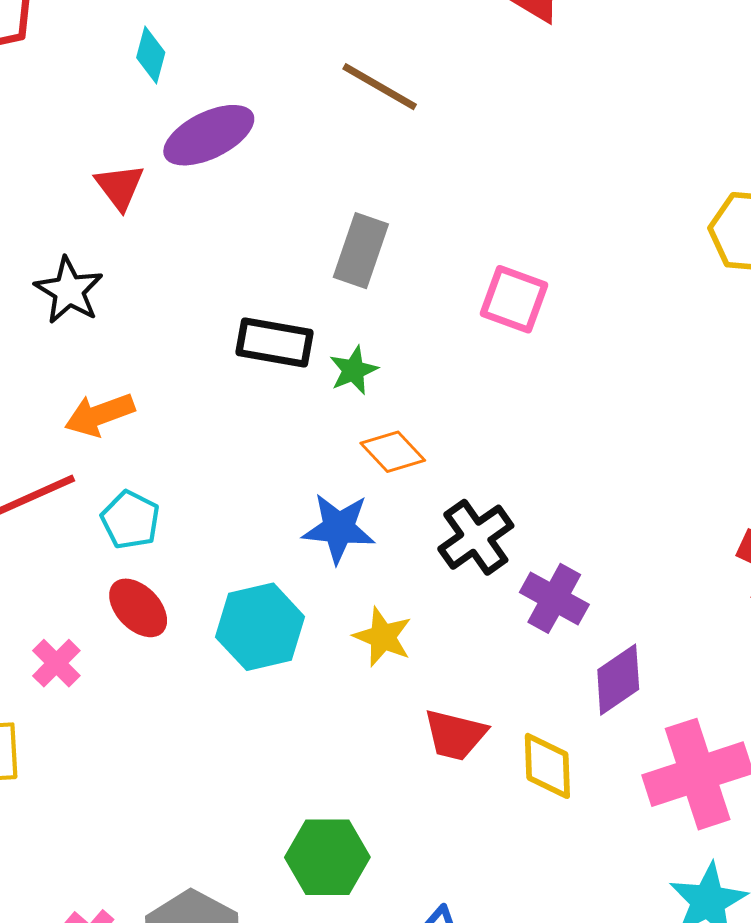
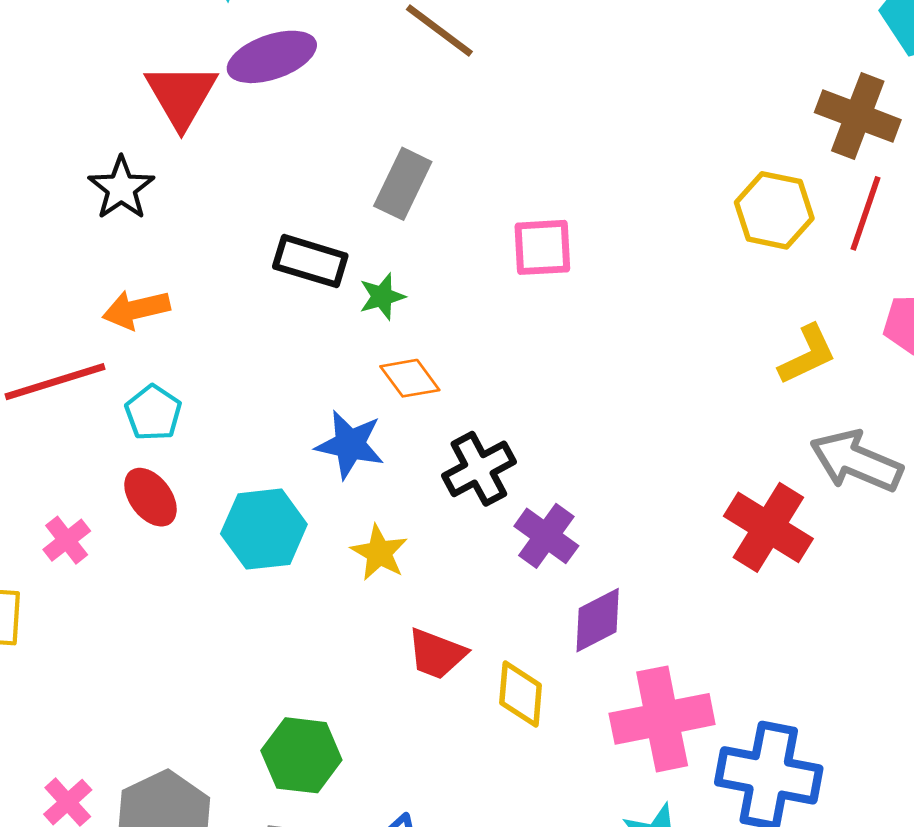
red triangle: (120, 187) -> (181, 95), size x1.5
pink square: (514, 299) -> (542, 247), turned -30

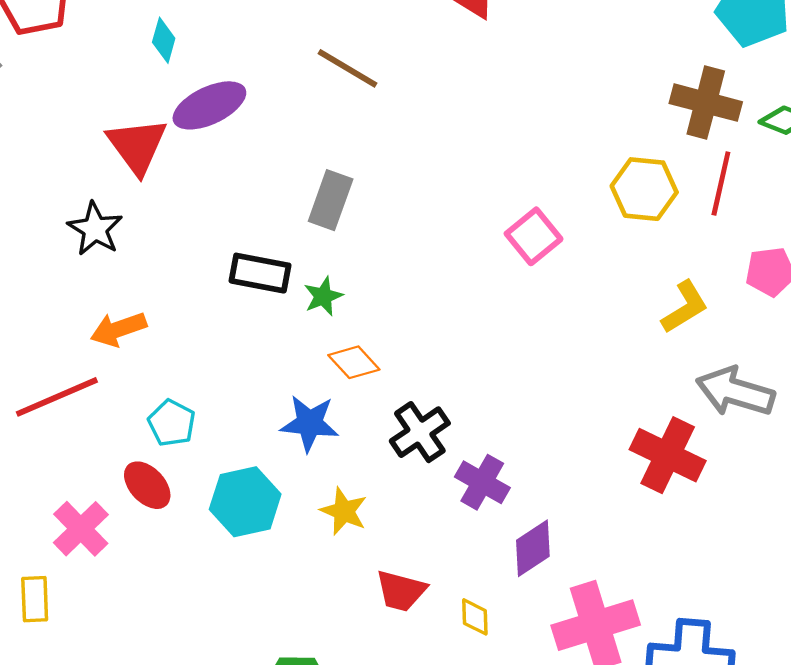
pink square: (542, 247) -> (534, 236), moved, turned -30
cyan pentagon: (153, 413) -> (172, 423), moved
pink cross: (67, 540) -> (81, 529), size x1.4
yellow diamond: (521, 694) -> (475, 617), size x0.7

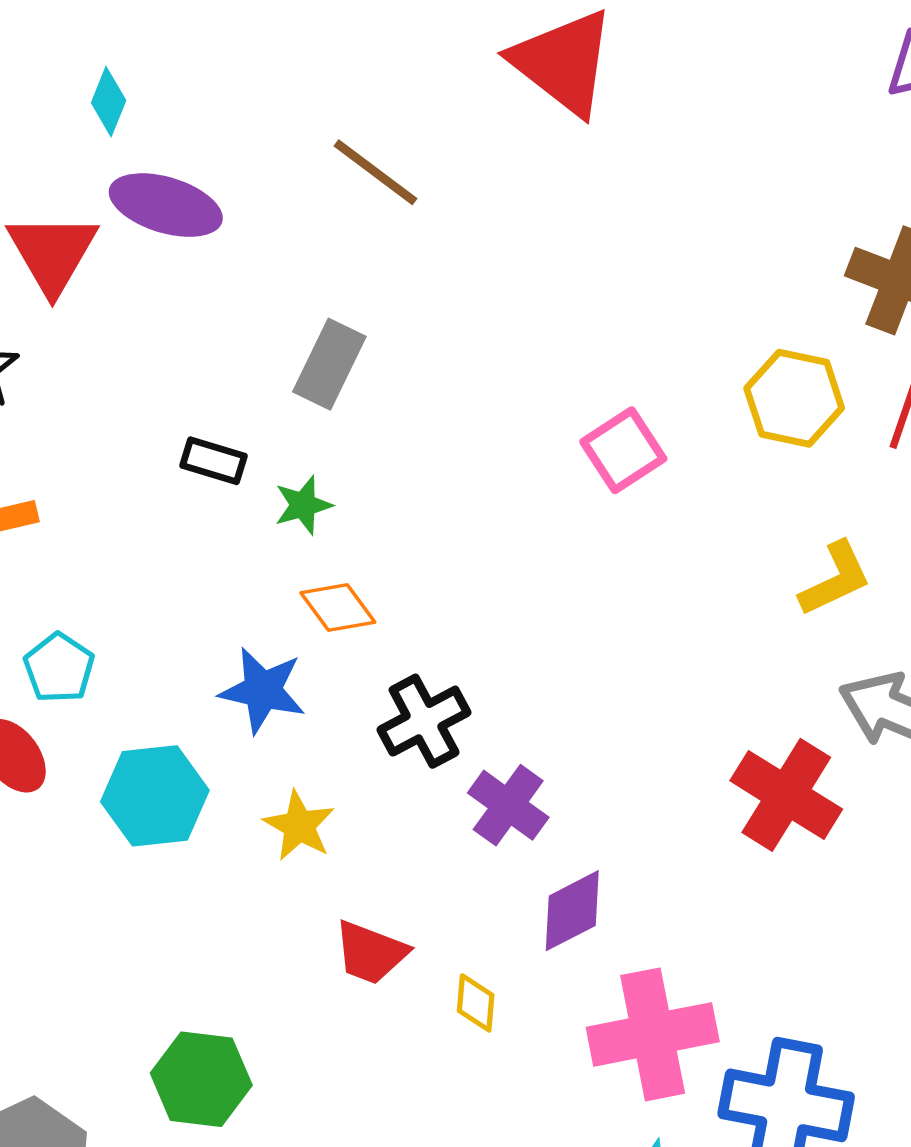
purple ellipse: (209, 105) -> (166, 205), turned 36
black rectangle: (260, 273) -> (213, 461), size x0.7

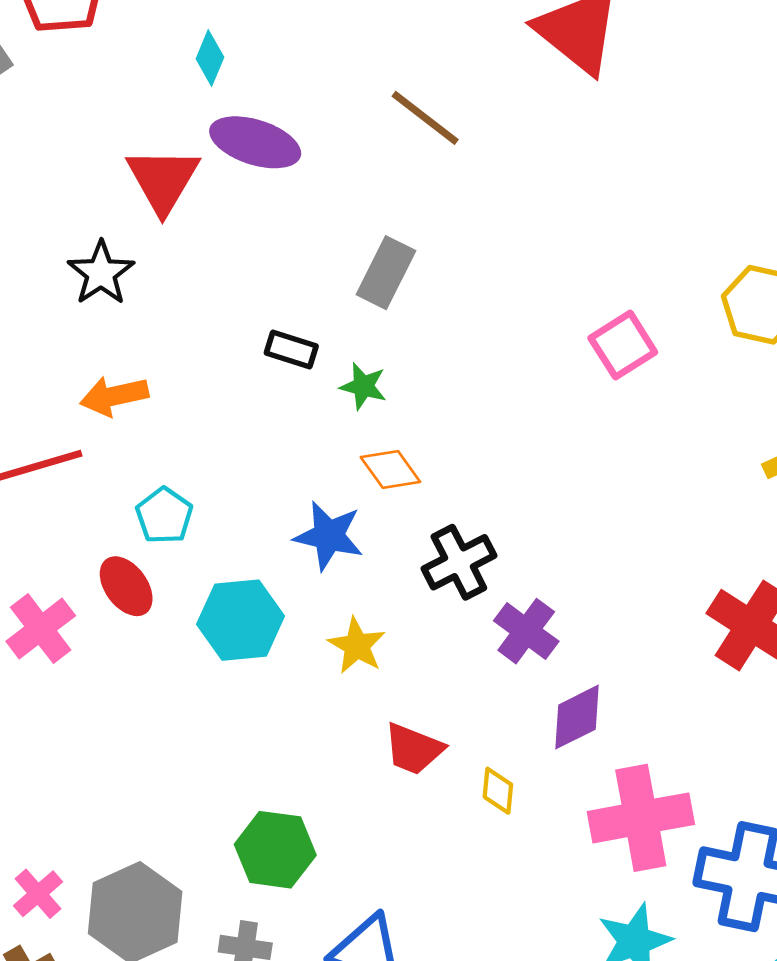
green star: (303, 505) -> (363, 386), turned 30

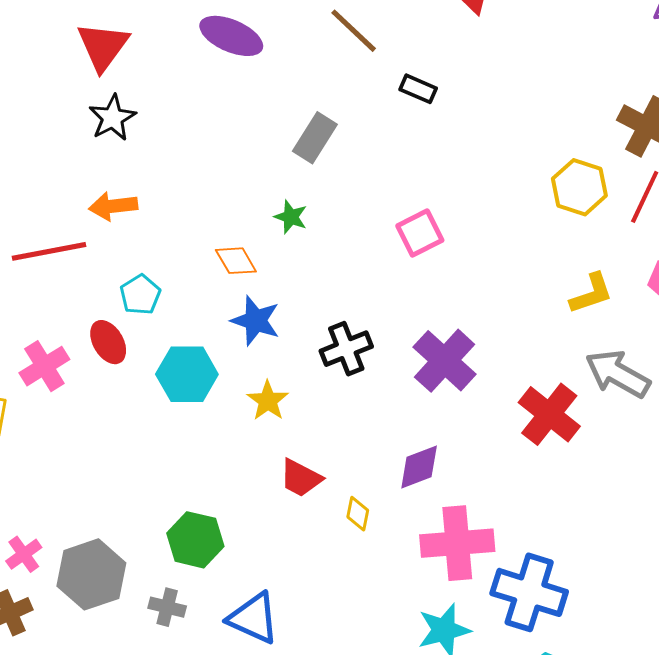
red triangle: (163, 180) -> (103, 46), moved
pink square: (623, 345) -> (420, 233), moved
black rectangle: (291, 350) -> (418, 89), moved
orange diamond: (390, 469) -> (236, 261), moved
purple cross: (526, 631) -> (445, 361), moved, size x1.4

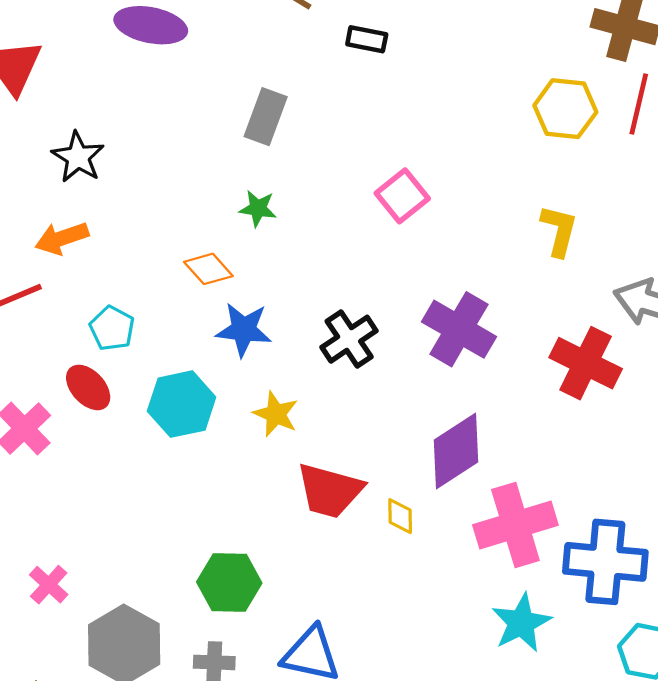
black star: (112, 118) -> (78, 157), moved
yellow L-shape: (591, 294) -> (559, 231), moved, turned -45
purple diamond: (419, 467) -> (456, 451), size x1.4
red trapezoid: (301, 478) -> (330, 491), size x1.4
pink cross: (24, 554) -> (49, 585), moved

